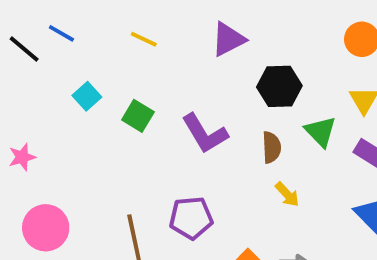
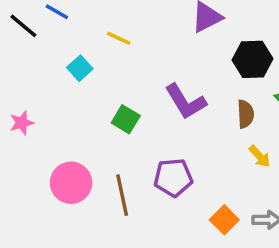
yellow line: (144, 39) -> (119, 38), moved
green square: (138, 116) -> (126, 119), moved
pink circle: (46, 228) -> (71, 183), moved

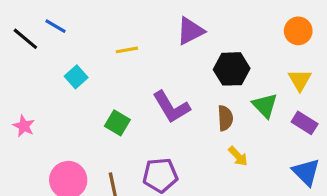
yellow line: (119, 38) -> (127, 50), moved, turned -35
pink star: (22, 123) -> (24, 126), turned -30

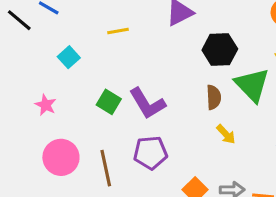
green triangle: (265, 105) -> (252, 85), size x1.4
purple L-shape: (171, 107) -> (147, 103), moved
pink star: (24, 126) -> (46, 105), moved

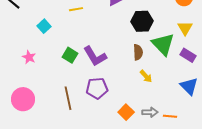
pink circle: (61, 157) -> (23, 99), moved

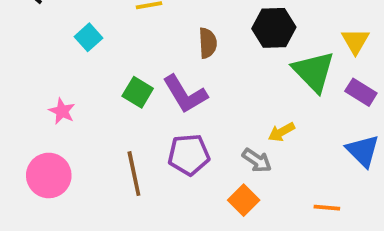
brown semicircle: (138, 52) -> (208, 43), moved
pink star: (29, 57) -> (62, 111), moved
yellow arrow: (146, 76) -> (281, 132), turned 104
gray arrow: (150, 112) -> (257, 160), moved, turned 35

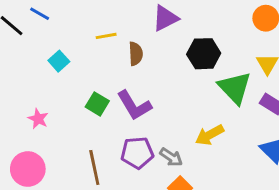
brown semicircle: (208, 43) -> (136, 54), moved
yellow arrow: (281, 132) -> (210, 135), size x1.4
gray arrow: (257, 160) -> (171, 157), moved

